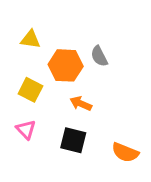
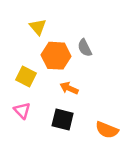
yellow triangle: (30, 39) -> (38, 27), moved, turned 42

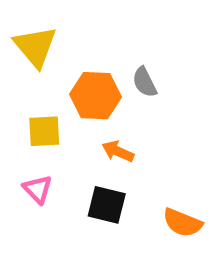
yellow triangle: (38, 27) -> (35, 47), moved, size x1.5
yellow square: (26, 76) -> (44, 131), turned -30

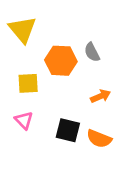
orange arrow: (118, 151) -> (101, 96), moved, turned 132
orange semicircle: (182, 223) -> (99, 139), moved

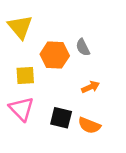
pink triangle: (24, 120) -> (21, 109), size x1.5

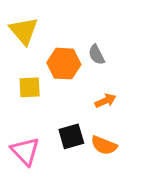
pink triangle: (21, 109) -> (25, 151), moved
black square: (61, 118) -> (71, 136), turned -30

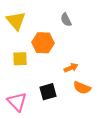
gray semicircle: (97, 55) -> (66, 20), moved
orange semicircle: (104, 145) -> (82, 88), moved

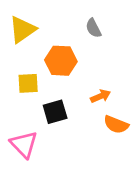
yellow triangle: (16, 21) -> (23, 30), turned 35
black square: (48, 92) -> (55, 112), moved

